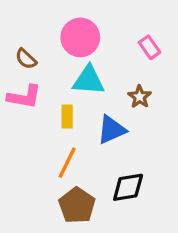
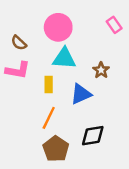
pink rectangle: (149, 47) -> (114, 25), moved

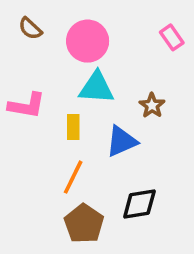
brown semicircle: (19, 43) -> (30, 28), moved

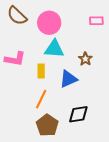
brown semicircle: (30, 28) -> (17, 16), size x1.5
pink rectangle: (172, 37) -> (96, 21), turned -56

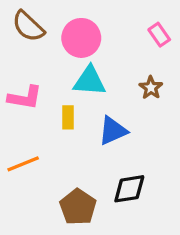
pink rectangle: (96, 21) -> (159, 35), turned 56
brown star: (85, 59) -> (151, 88), moved
orange line: (41, 99) -> (23, 164), moved, turned 42

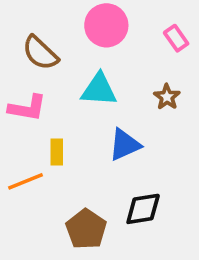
brown semicircle: (28, 26) -> (40, 53), moved
pink circle: (81, 38) -> (106, 25), moved
yellow rectangle: (68, 117) -> (57, 152), moved

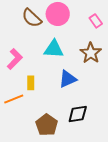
brown semicircle: (40, 53) -> (32, 18), moved
brown star: (167, 97) -> (91, 53), size x1.5
pink L-shape: (27, 108) -> (15, 59), turned -55

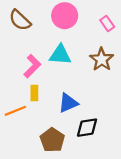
brown semicircle: (32, 18) -> (20, 20), moved
pink L-shape: (15, 59) -> (32, 66), moved
blue triangle: (68, 79) -> (68, 103), moved

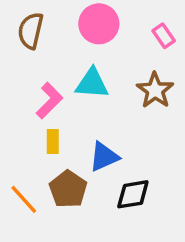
brown semicircle: (20, 20) -> (31, 31), turned 60
orange line: (15, 111) -> (24, 199), moved, turned 70
brown pentagon: (52, 140) -> (68, 189), moved

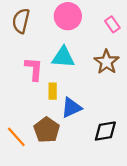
pink L-shape: (49, 101) -> (34, 69), turned -40
yellow rectangle: (53, 141) -> (53, 91), moved
black diamond: (133, 194) -> (105, 131), moved

